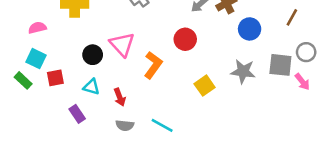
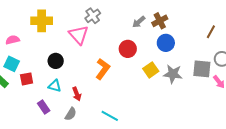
blue circle: (250, 29) -> (166, 43), moved
pink triangle: (122, 44) -> (79, 35), moved
yellow square: (205, 86) -> (151, 70), moved
gray semicircle: (125, 125) -> (71, 114), moved, turned -64

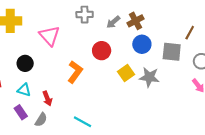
gray cross: (93, 16) -> (85, 15), moved, turned 35
gray square: (202, 69) -> (172, 52), moved
purple rectangle: (44, 107) -> (21, 112), moved

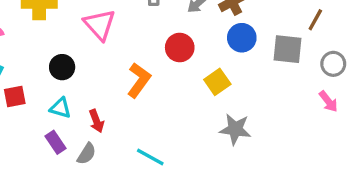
gray star: (149, 77) -> (235, 129), moved

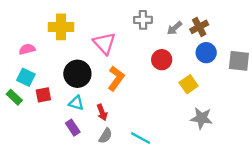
black circle: (62, 67) -> (77, 74), size x1.5
orange L-shape: (139, 80) -> (116, 78), moved
gray semicircle: (87, 154) -> (106, 136), moved

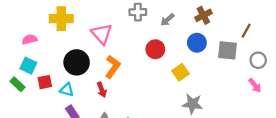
brown cross: (199, 27) -> (203, 15), moved
cyan triangle: (76, 103) -> (67, 90), moved
red arrow: (102, 112) -> (102, 90), moved

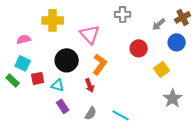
gray arrow: (167, 20) -> (159, 24), moved
gray star: (193, 104) -> (173, 98), turned 30

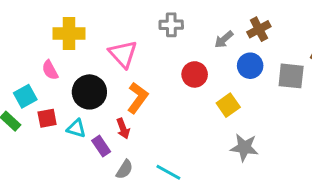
pink semicircle: (24, 39) -> (50, 70), moved, turned -104
cyan square: (23, 63) -> (25, 96), turned 35
gray star: (173, 98) -> (244, 147), turned -30
purple rectangle: (63, 106) -> (101, 146), moved

